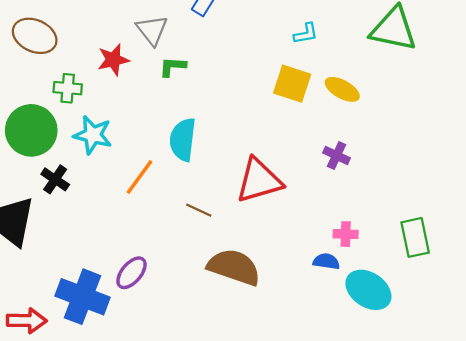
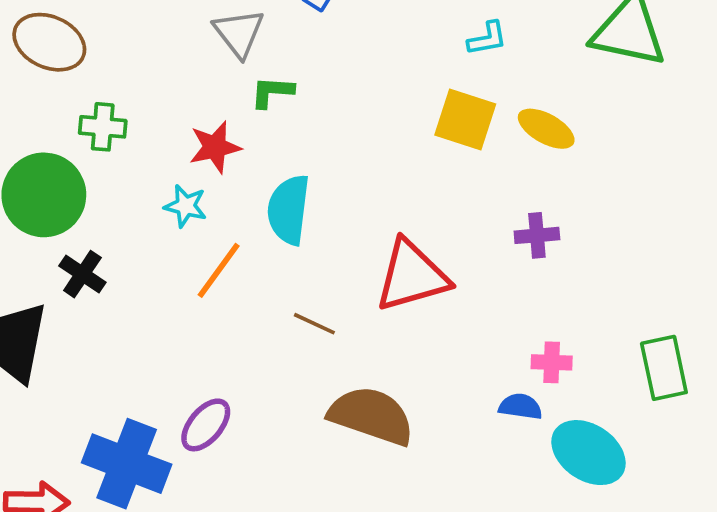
red star: (113, 60) -> (215, 147), moved
cyan star: (93, 135) -> (186, 206), moved, size x0.7
purple cross: (337, 155) -> (537, 235), turned -30

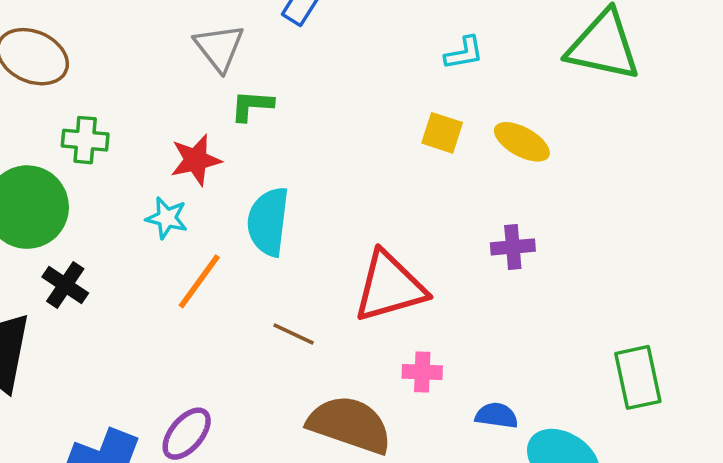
yellow square: (465, 119) -> (442, 133), size x0.7
pink cross: (552, 362) -> (422, 372), moved

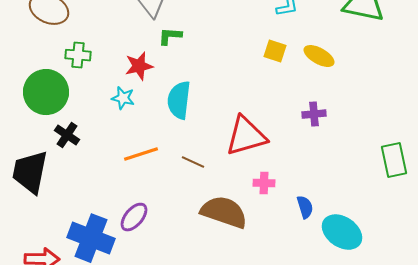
orange line: (199, 281) -> (141, 154), moved, turned 36
green rectangle: (638, 377) -> (394, 160), moved
blue semicircle: (497, 416) -> (305, 207), turned 65

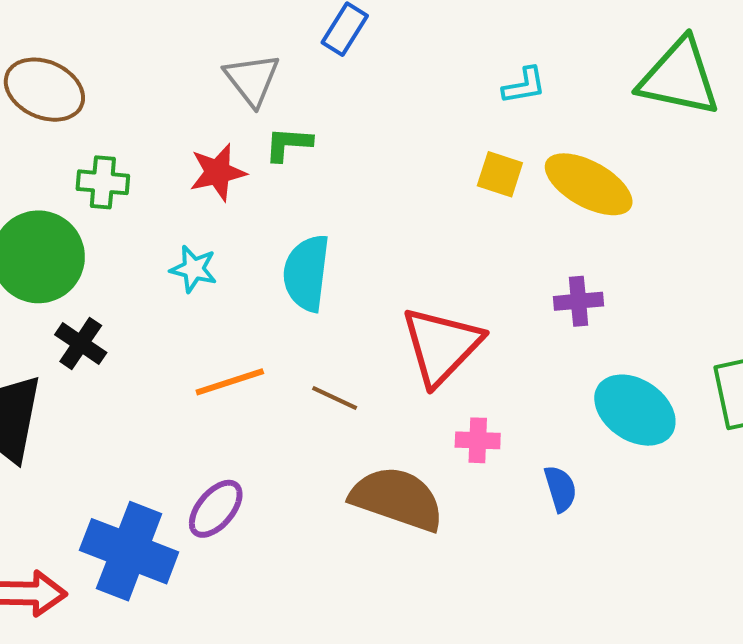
yellow ellipse: (319, 56) -> (589, 184), size x1.4
red star: (139, 66) -> (218, 172), moved
red triangle: (246, 136) -> (441, 346), turned -30
cyan ellipse: (342, 232) -> (635, 410), moved

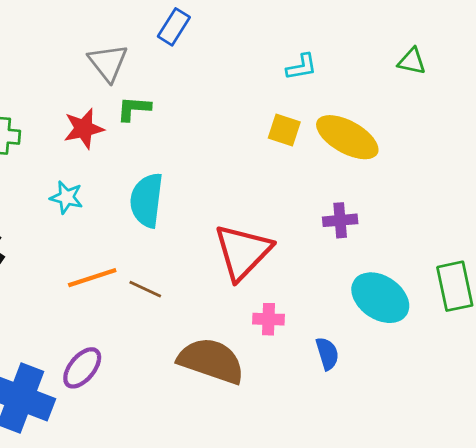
green triangle: (679, 78) -> (412, 61), size x0.5
brown line: (335, 398) -> (145, 289), moved

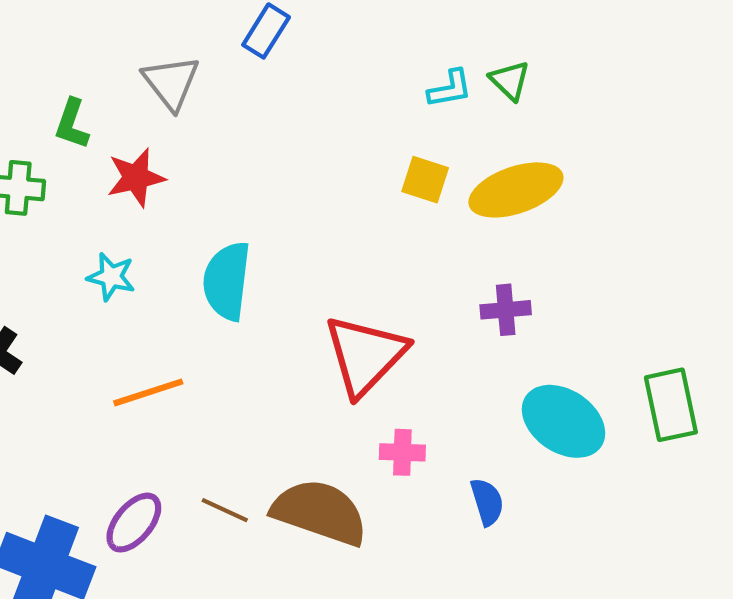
green triangle: (412, 61) -> (510, 80), moved, turned 32
green L-shape: (134, 109) -> (72, 124), moved, turned -75
yellow ellipse: (347, 137) -> (516, 190), turned -48
brown line: (145, 289) -> (225, 510), moved

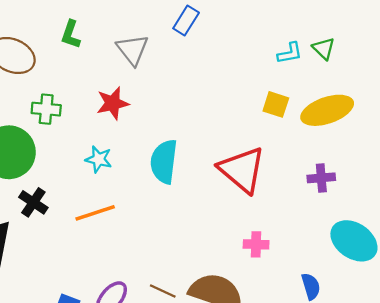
green L-shape: (72, 124) -> (71, 35), moved
red triangle: (365, 355) -> (242, 170), moved, turned -34
orange line: (148, 392) -> (95, 213), moved
pink cross: (402, 452) -> (256, 244), moved

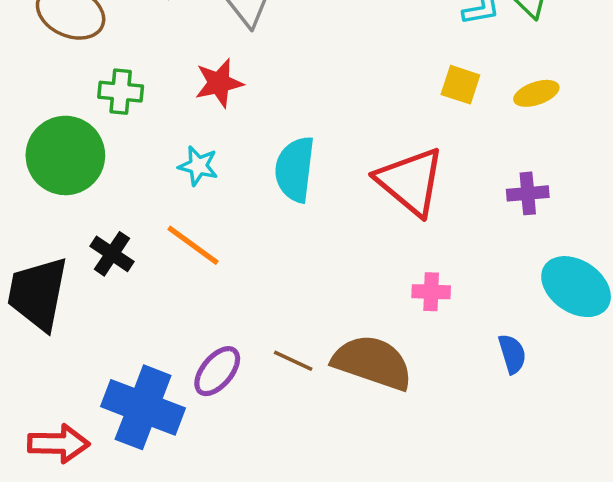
yellow ellipse: (327, 110) -> (536, 93), size x0.6
black cross: (33, 202) -> (112, 254), moved
orange line: (95, 213) -> (193, 245), turned 54

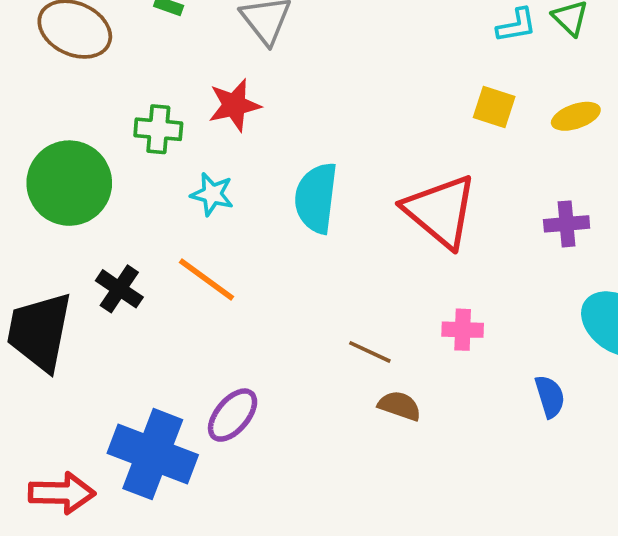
green cross: (121, 92) -> (158, 129), moved
brown line: (293, 361) -> (370, 352), moved
brown semicircle: (372, 362) -> (400, 406), size x0.5

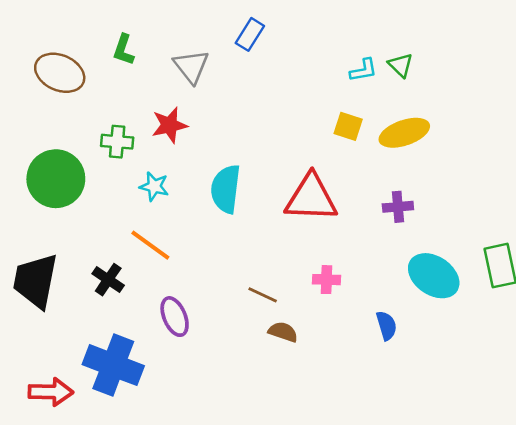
yellow ellipse: (576, 116) -> (404, 133), size x1.5
red triangle: (440, 211) -> (311, 198), turned -38
black cross: (119, 289) -> (108, 280), moved
purple ellipse: (233, 415) -> (175, 317), moved, turned -63

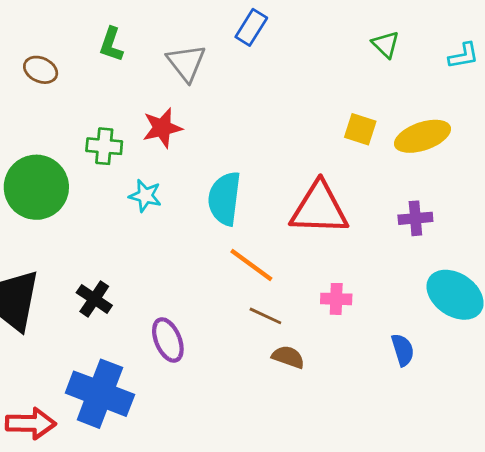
green triangle: (401, 65) -> (386, 44), moved
cyan L-shape: (363, 70) -> (464, 56), moved
brown ellipse: (60, 73) -> (41, 70), size x0.6
orange line: (150, 245) -> (251, 265), moved

